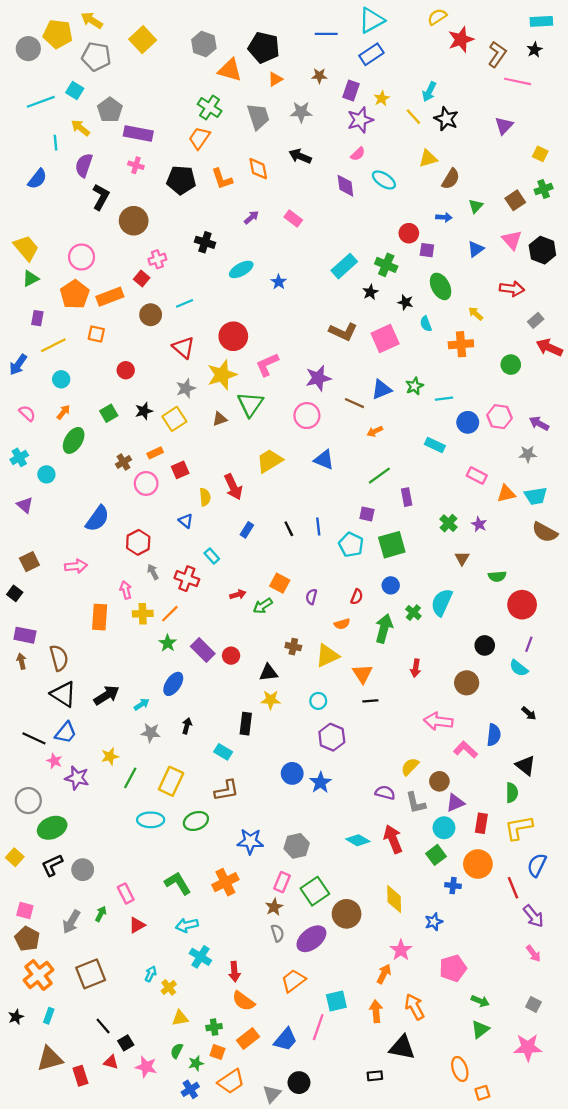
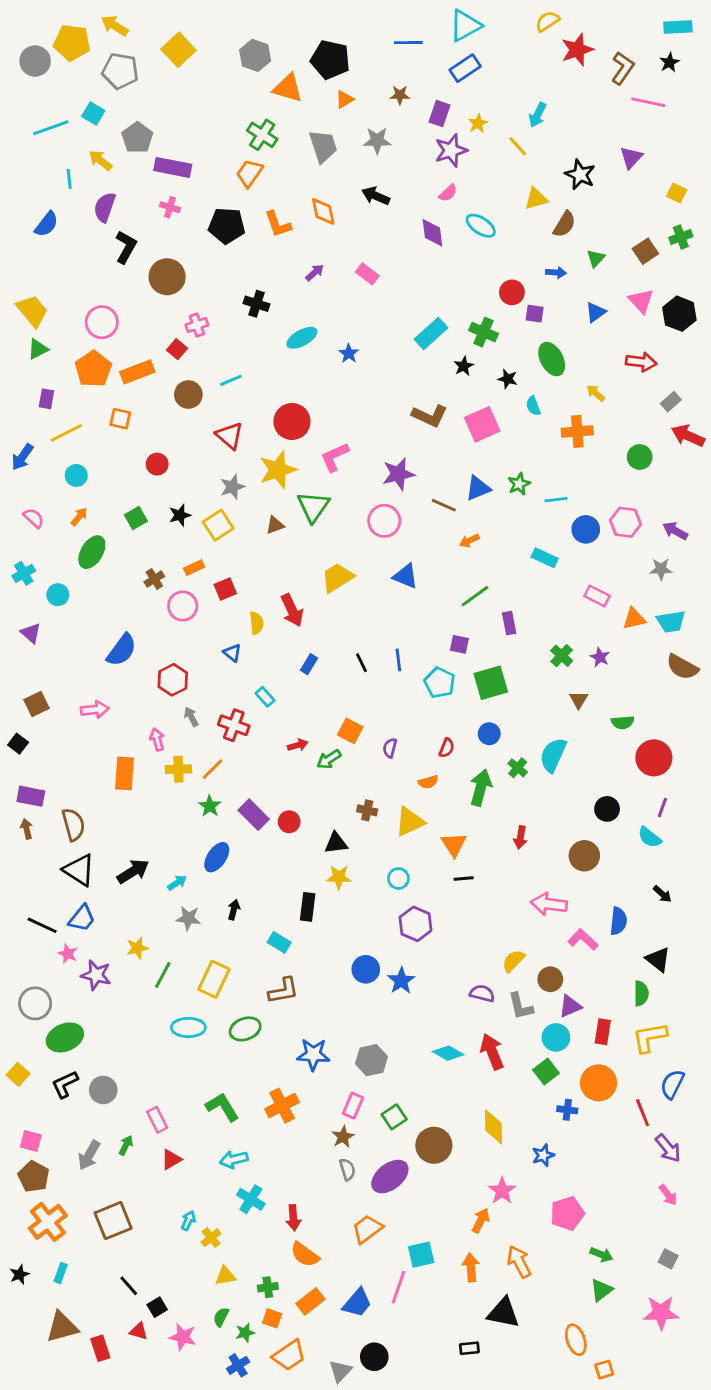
black star: (446, 119) -> (580, 175), moved
green square: (315, 891) -> (394, 1117), size x0.7

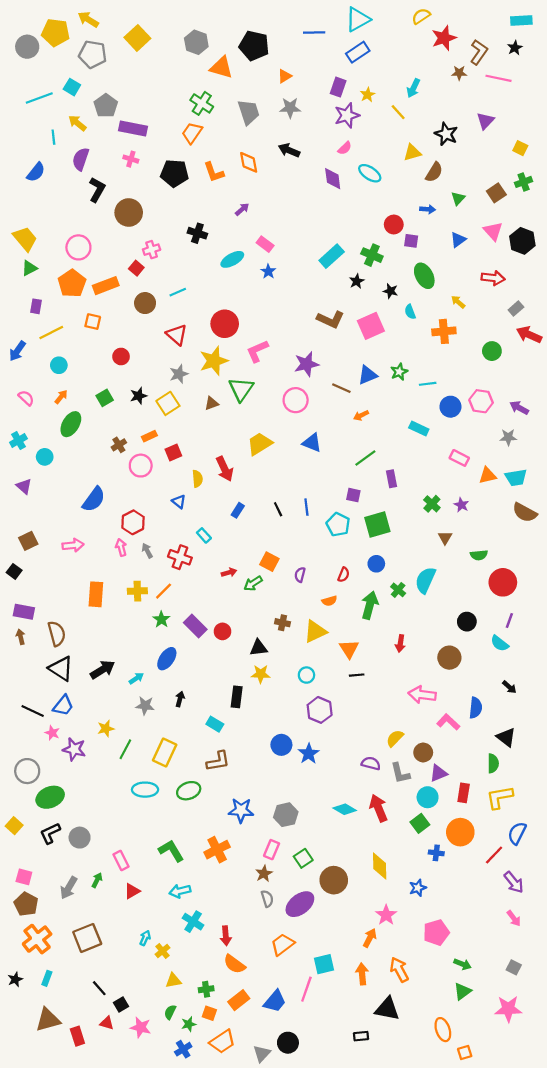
brown star: (400, 95) -> (459, 73), moved
orange triangle: (344, 99) -> (285, 76), moved
pink rectangle: (367, 274) -> (265, 244), moved
pink arrow: (157, 739) -> (121, 547), moved
red line: (643, 1113) -> (494, 855), turned 66

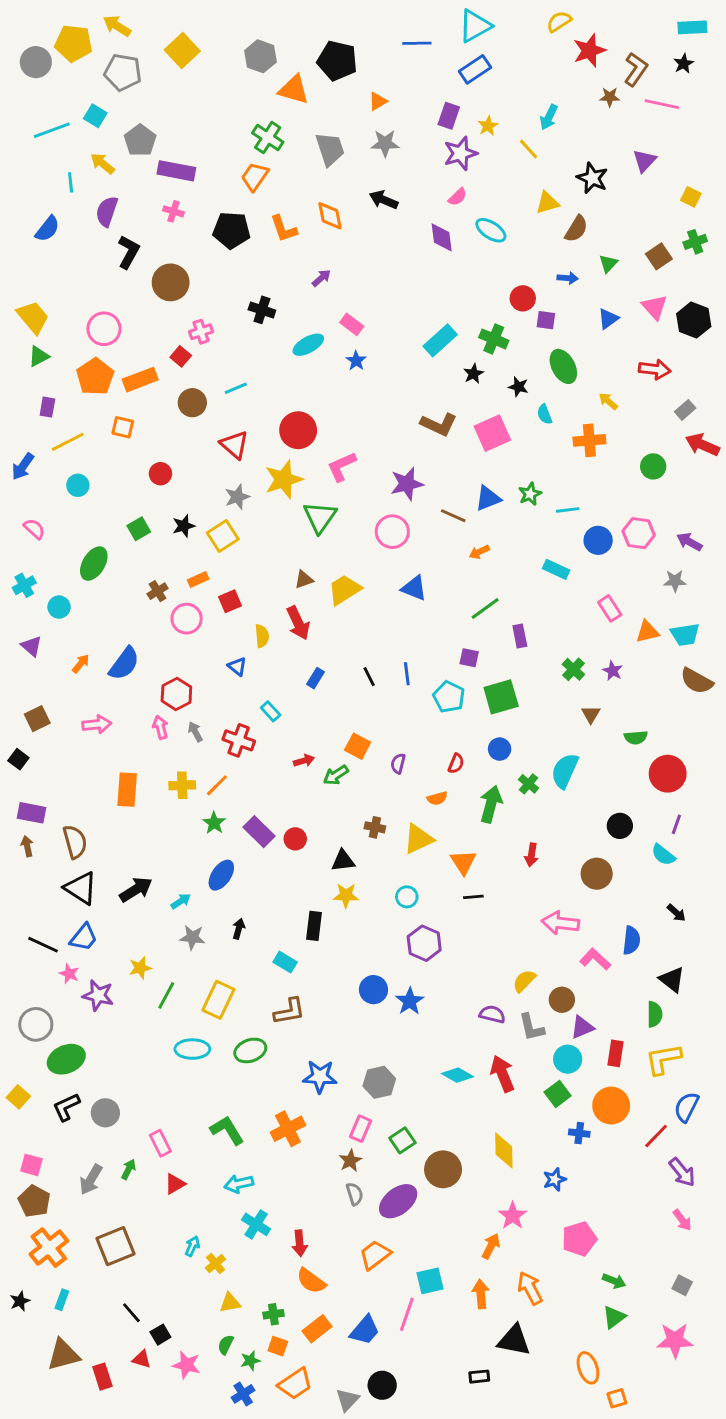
orange arrow: (61, 397) -> (81, 664), moved
brown triangle: (212, 403) -> (304, 579), moved
pink rectangle: (459, 458) -> (610, 608), turned 30

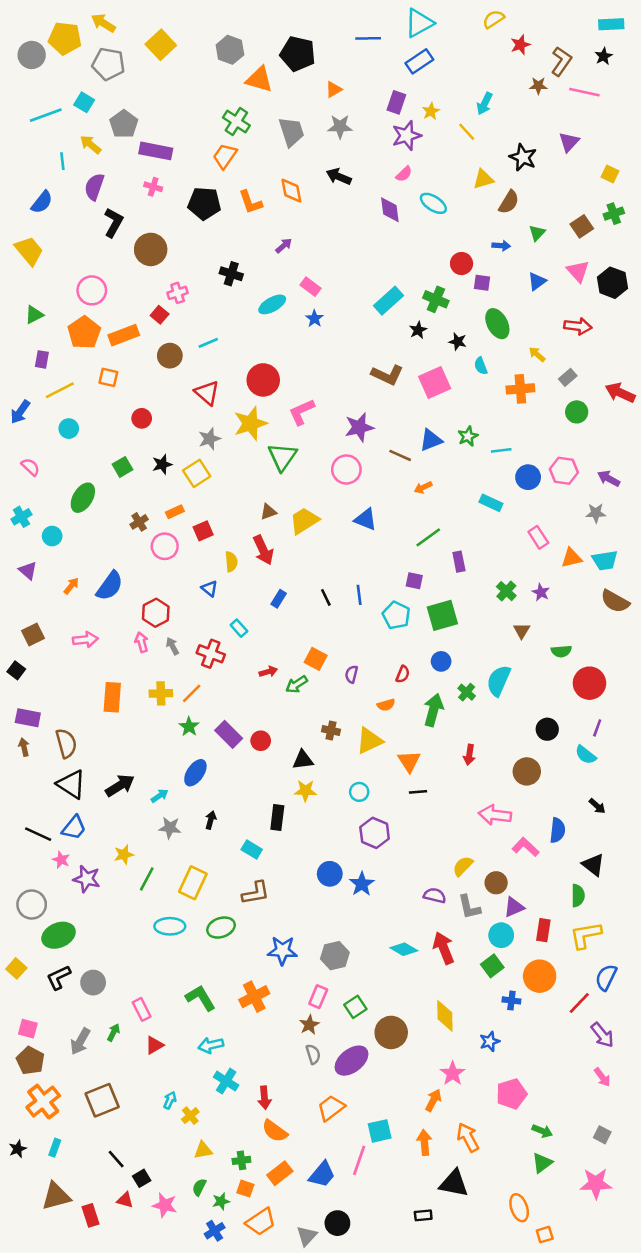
red star: (589, 51) -> (520, 45), size x0.7
yellow trapezoid: (33, 317) -> (29, 251), moved
gray rectangle: (685, 410) -> (568, 377), moved

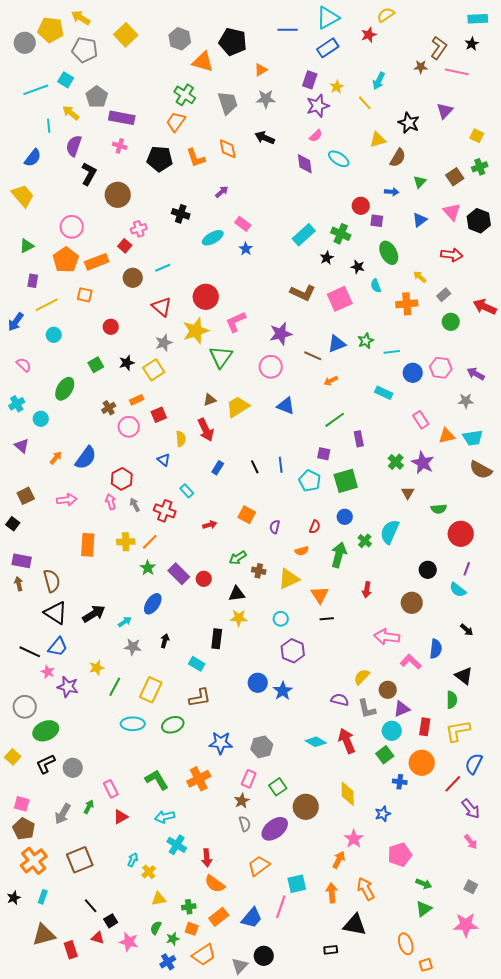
red star: (520, 45) -> (369, 35), moved
purple star: (541, 592) -> (423, 463), size x1.6
green arrow: (296, 684) -> (238, 558), moved

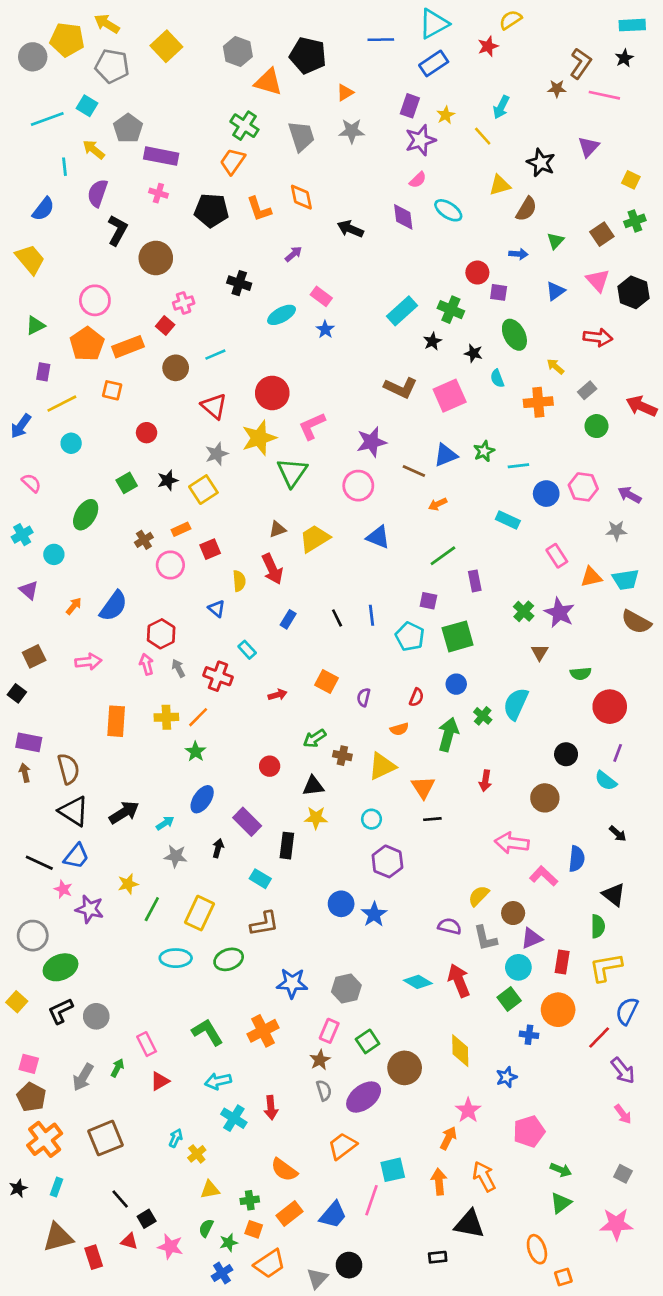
black arrow: (265, 138) -> (350, 229), moved
purple rectangle: (179, 574) -> (247, 822), moved
red arrow: (207, 858) -> (271, 1108), moved

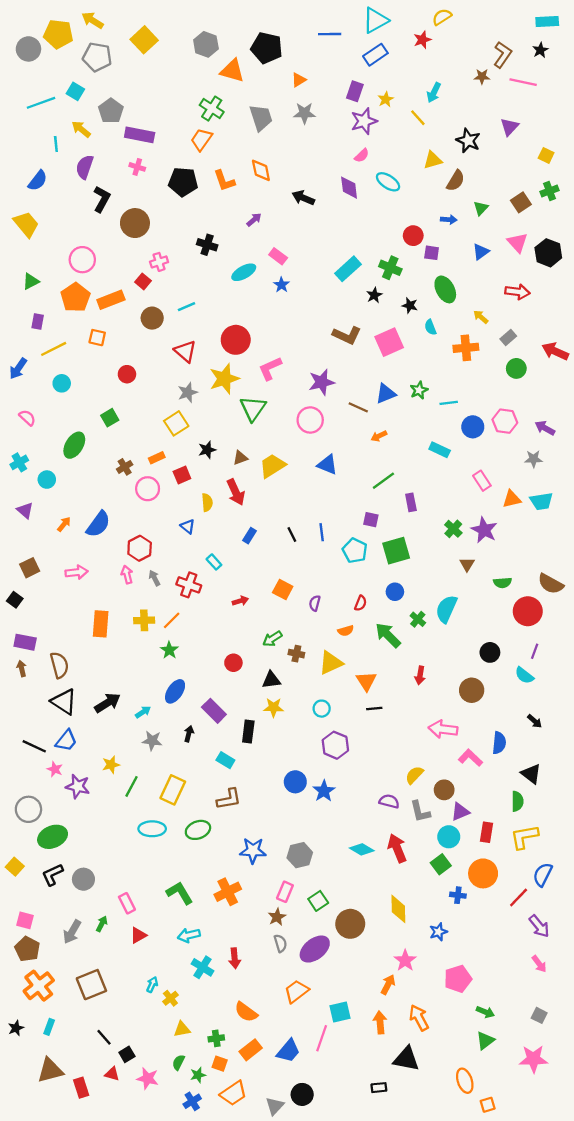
black star: (168, 480) -> (207, 450), moved
brown semicircle: (636, 622) -> (551, 584), moved
green arrow: (448, 734) -> (388, 635), turned -60

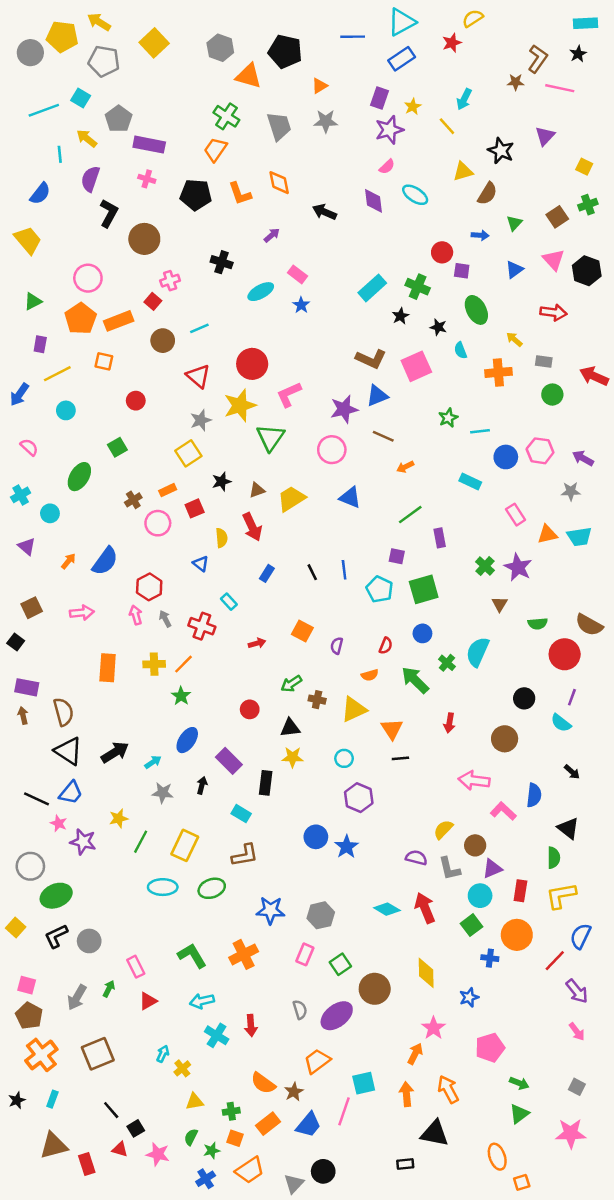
gray rectangle: (508, 338) -> (544, 361), turned 49
blue triangle: (386, 394) -> (377, 396), moved
brown star: (277, 917) -> (294, 1092), moved

